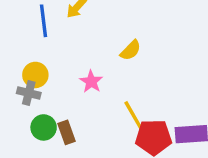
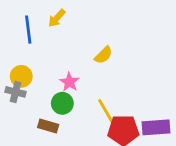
green circle: (44, 127) -> (62, 103), moved
brown rectangle: (67, 132) -> (48, 126), turned -54

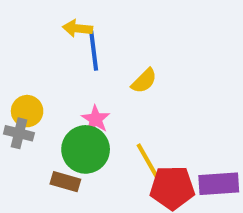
yellow arrow: (57, 18) -> (77, 28), turned 54
blue line: (28, 30) -> (94, 51), moved
green circle: (62, 103) -> (86, 149), size x1.5

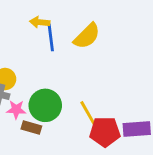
yellow semicircle: (144, 81) -> (87, 36), moved, size x1.5
pink star: (96, 119) -> (16, 110), moved, turned -30

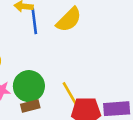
brown rectangle: (31, 128) -> (30, 106), moved, turned -30

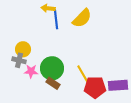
brown rectangle: (30, 106) -> (53, 83), turned 48

